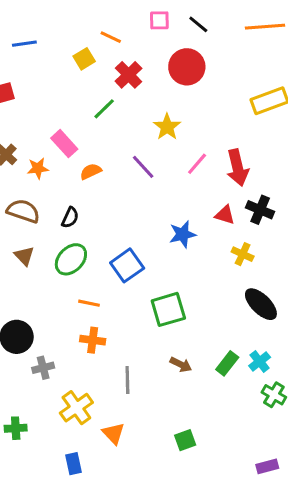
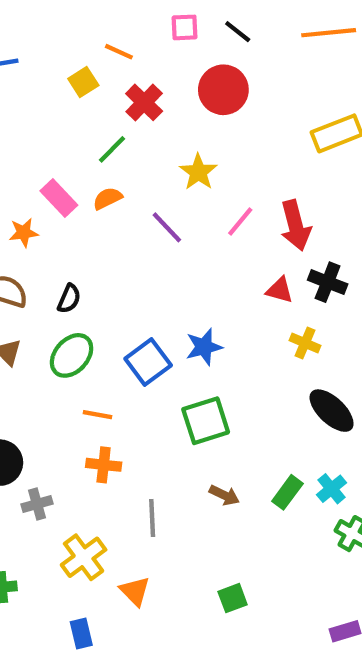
orange semicircle: (91, 171) -> (107, 198), moved
blue star: (183, 234) -> (204, 347), moved

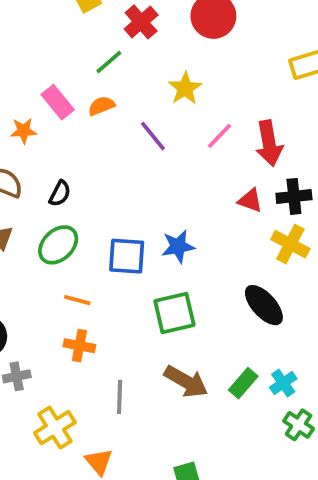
black cross: (328, 282) -> (294, 196), turned -32
yellow cross: (305, 343) -> (290, 244), moved, size x1.4
blue square: (148, 362) -> (127, 256), turned 36
black ellipse: (332, 411) -> (264, 305), moved
brown arrow: (224, 495) -> (186, 381), size x1.6

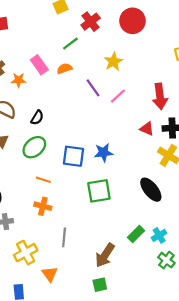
pink line: (220, 136) -> (118, 96), moved
brown arrow: (186, 381) -> (105, 255), moved, turned 90

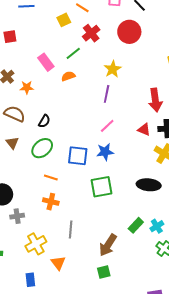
pink rectangle: (39, 65) -> (46, 62), moved
purple line: (93, 88) -> (107, 94), moved, turned 48
pink line: (118, 96) -> (107, 126), moved
black ellipse: (151, 190) -> (149, 185), turned -45

